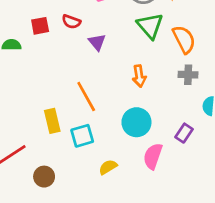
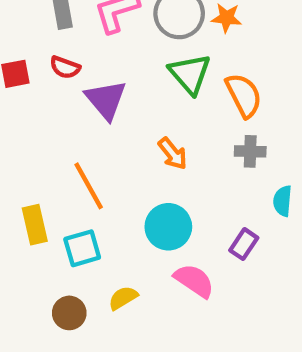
purple triangle: (97, 42) -> (106, 100), size x1.5
orange arrow: (139, 76) -> (173, 154), turned -30
pink semicircle: (153, 156) -> (194, 281), turned 105
brown circle: (44, 177) -> (69, 313), moved

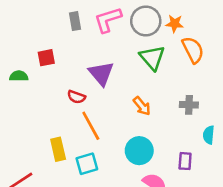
red semicircle: (65, 67) -> (76, 97), moved
orange semicircle: (244, 95) -> (193, 50), moved
purple rectangle: (244, 244) -> (185, 161), turned -30

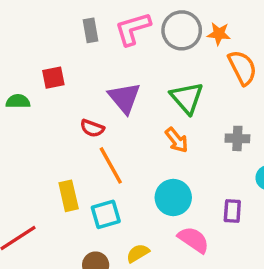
green triangle: (152, 58) -> (187, 98), moved

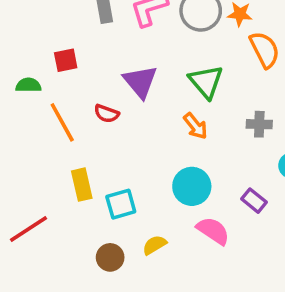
orange line: (111, 165) -> (62, 122), moved
purple rectangle: (232, 211) -> (254, 201), turned -55

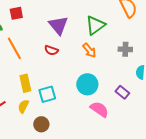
green triangle: (206, 82) -> (95, 25), turned 35
red semicircle: (107, 114) -> (51, 50), moved
yellow semicircle: (155, 245) -> (23, 106), moved, turned -32

